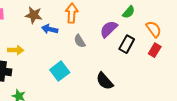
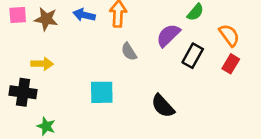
brown star: (34, 15) -> (46, 19), moved
blue arrow: (50, 29) -> (84, 15), moved
cyan square: (60, 71) -> (102, 92), turned 36

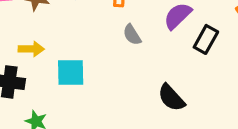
cyan square: (102, 92) -> (71, 72), moved

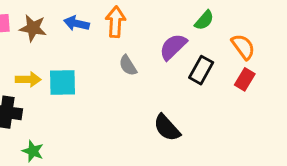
cyan square: (71, 72) -> (62, 83), moved

